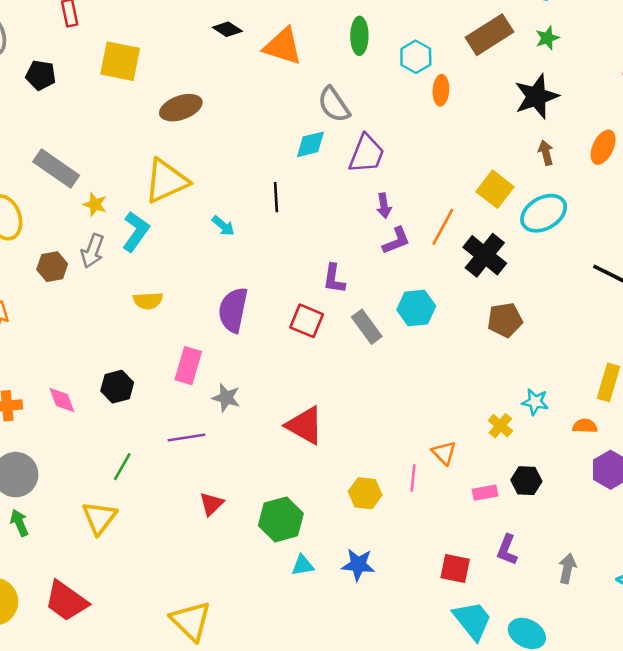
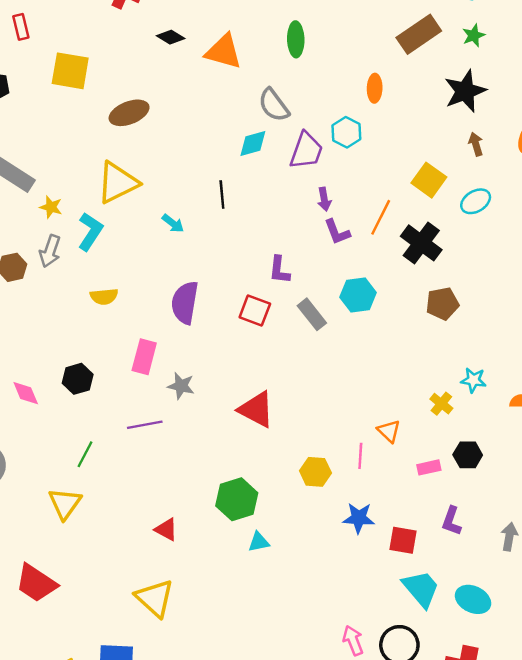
cyan hexagon: (416, 57) -> (346, 132), moved
cyan ellipse: (544, 213) -> (476, 201), size x0.7
purple L-shape: (396, 241) -> (337, 232), turned 92
red triangle: (211, 504) -> (166, 529), moved, turned -45
blue star: (358, 565) -> (359, 518), moved

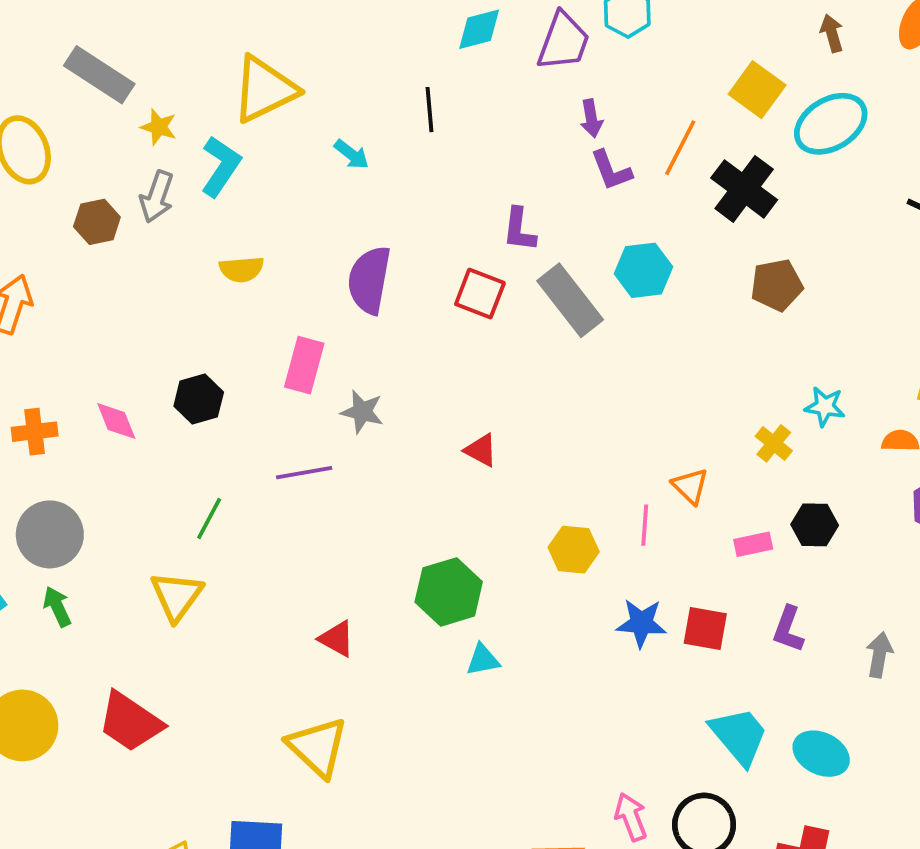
cyan ellipse: (476, 201) -> (831, 124), size x1.5
gray rectangle: (312, 314) -> (570, 300), size x1.4
red triangle: (256, 410) -> (481, 450), size x0.6
red square: (403, 540) -> (705, 628), moved

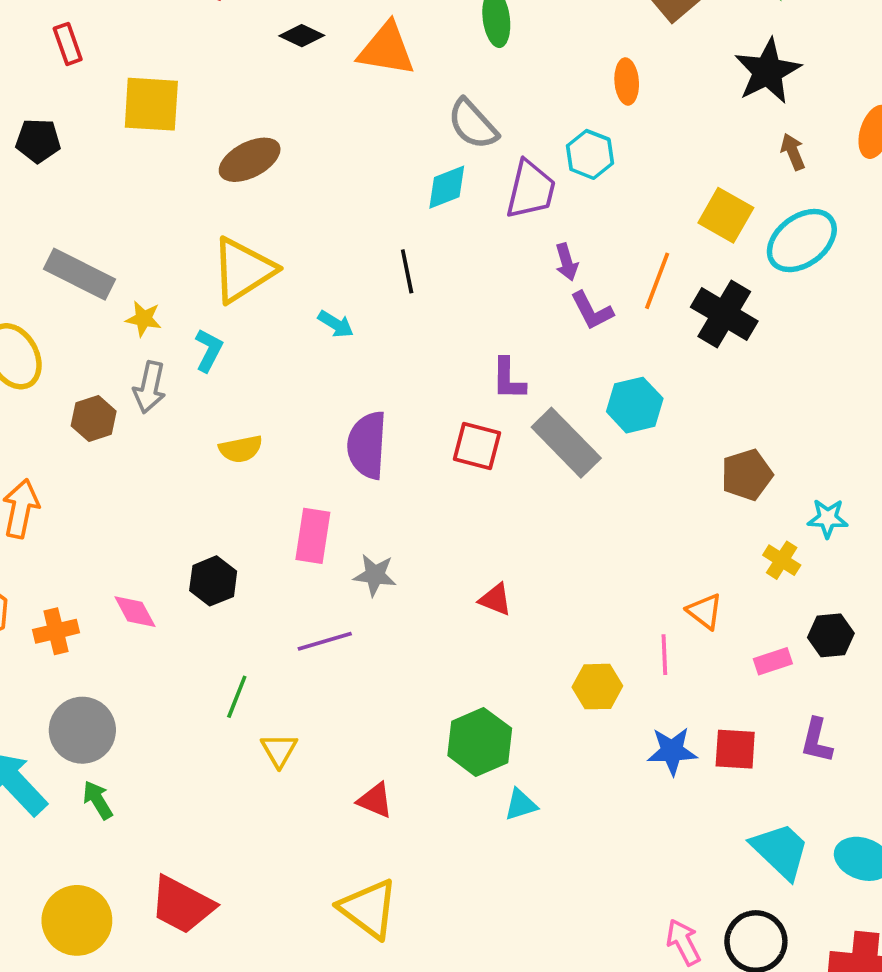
cyan L-shape: (221, 166) -> (209, 350), size x0.7
brown pentagon: (777, 285) -> (747, 475), moved
yellow triangle: (177, 596) -> (279, 750), moved, size x0.7

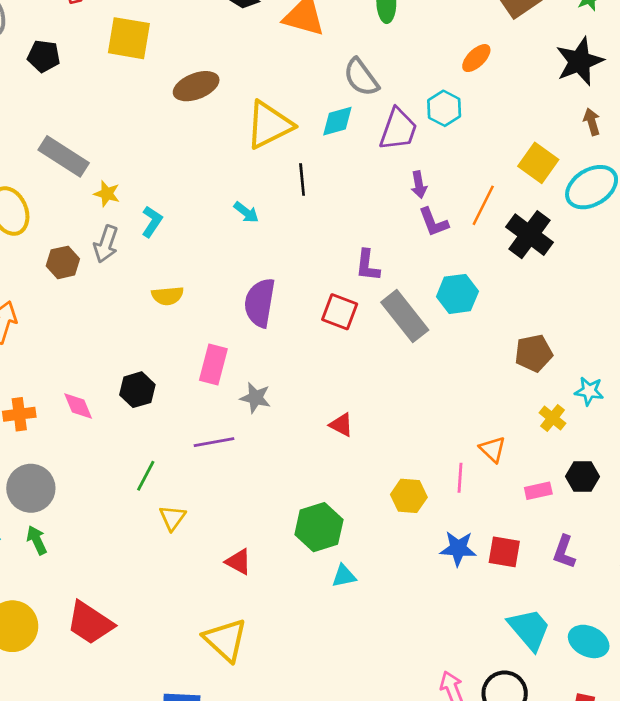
orange ellipse: (627, 81) -> (476, 58), turned 44
yellow triangle: (243, 270) -> (269, 125), moved

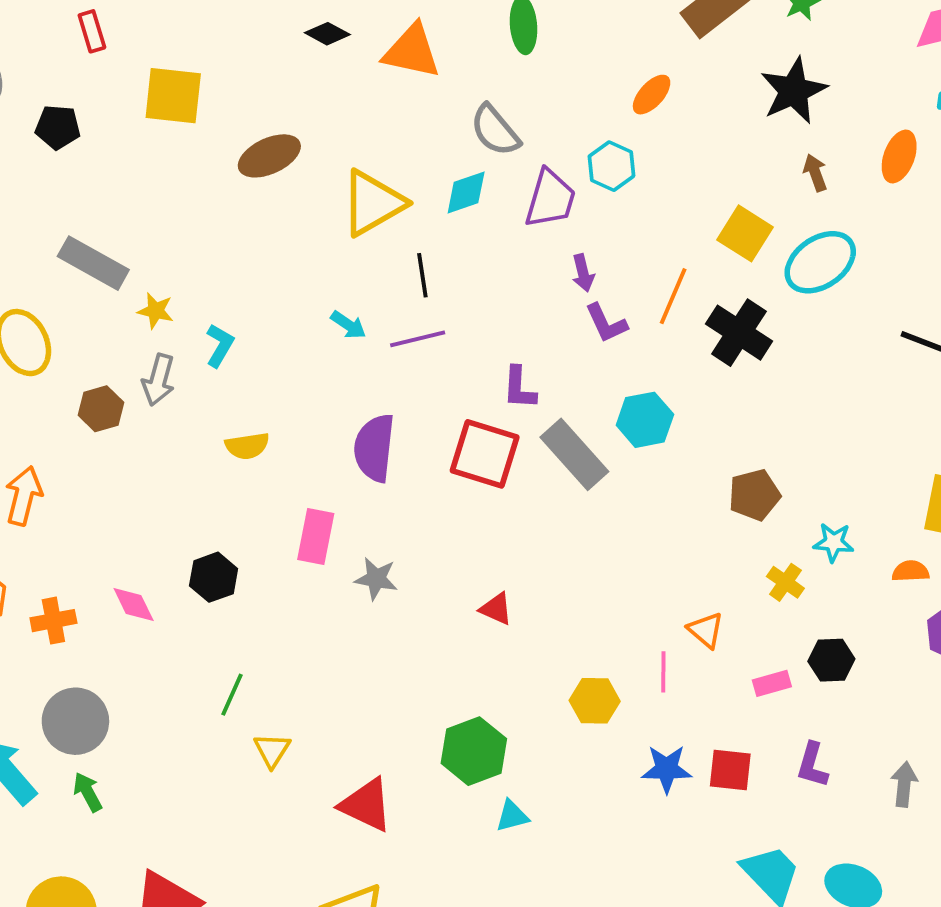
red square: (340, 312) -> (485, 454), size x1.4
purple line: (214, 442) -> (418, 339), moved
red triangle: (238, 562) -> (366, 805), size x1.5

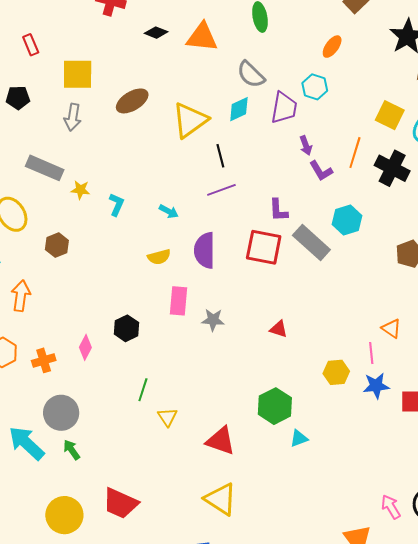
cyan arrow: (348, 325) -> (169, 211), moved
gray arrow: (158, 380) -> (73, 117), moved
yellow semicircle: (247, 446) -> (159, 257), moved
pink diamond: (134, 604) -> (85, 347), turned 60
blue star: (667, 769) -> (376, 386), moved

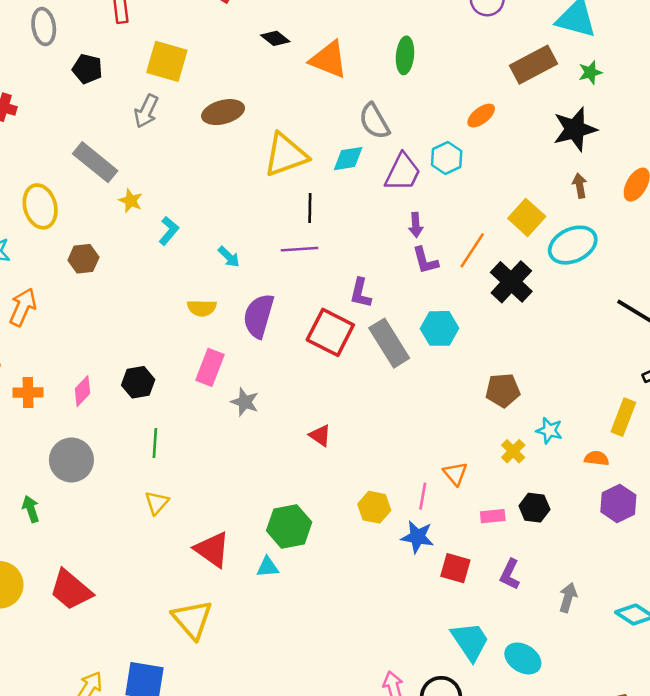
green line: (143, 390) -> (155, 443), moved, turned -30
gray circle: (61, 413) -> (71, 460), moved
cyan triangle: (299, 438) -> (268, 567), moved

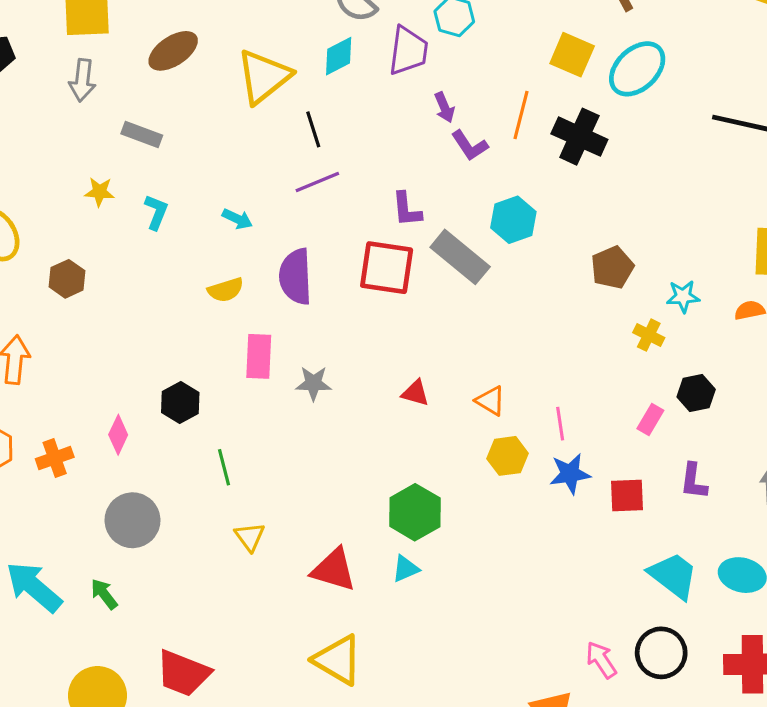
gray rectangle: (95, 162) -> (142, 135), moved, size x0.7
orange triangle: (455, 474) -> (490, 401), moved
pink rectangle: (493, 516) -> (650, 419), turned -35

